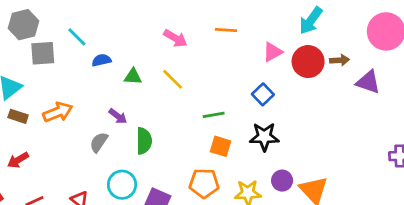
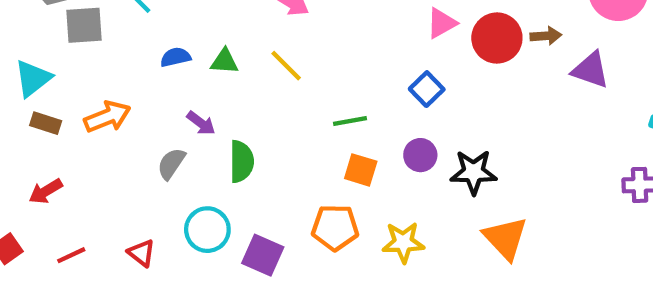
blue semicircle: (101, 60) -> (175, 57), moved
black star: (264, 137) -> (474, 172), moved
purple circle: (282, 181) -> (420, 155), moved

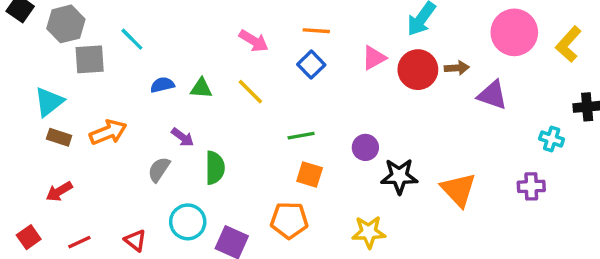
blue square: (427, 89) -> (311, 65), moved
purple circle: (420, 155) -> (365, 147), moved
orange triangle: (505, 238) -> (458, 190), moved
yellow star: (403, 242) -> (369, 232), moved

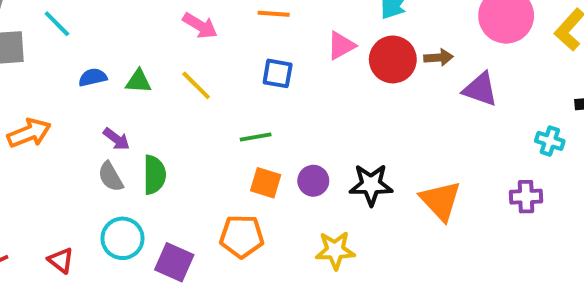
blue square: (311, 65) -> (278, 73), moved, turned -36
purple circle: (365, 147) -> (313, 181), moved
gray semicircle: (159, 169) -> (111, 177), moved, turned -64

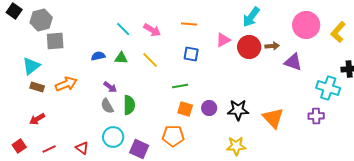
cyan line: (57, 24) -> (123, 29), moved
cyan cross: (550, 141) -> (328, 88), size x1.6
yellow star: (335, 250) -> (236, 146), moved

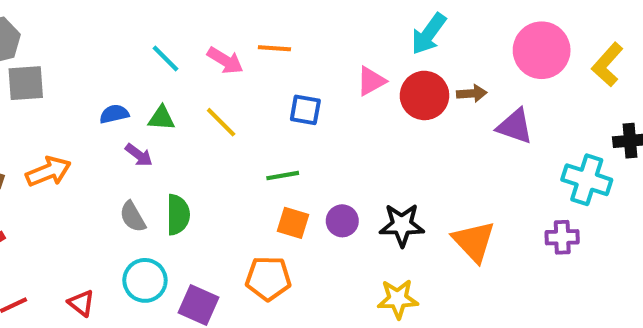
orange line: (189, 24) -> (274, 48), moved
purple arrow: (110, 87) -> (139, 155), moved

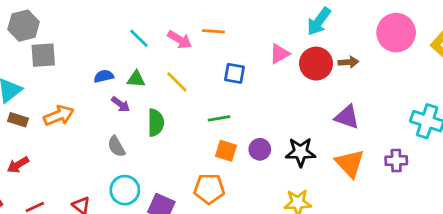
purple triangle: (515, 126) -> (347, 117), moved
green semicircle: (178, 215) -> (156, 123), moved
purple cross: (562, 237) -> (396, 161), moved

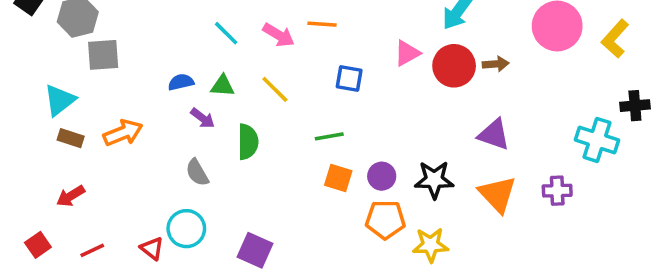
orange pentagon: (209, 189) -> (385, 220), moved
cyan circle: (125, 190) -> (186, 229), moved

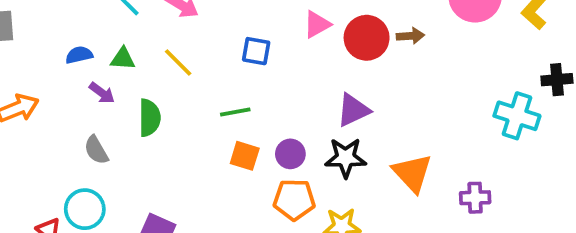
purple triangle: (494, 135) -> (353, 110), moved, turned -44
purple cross: (557, 191) -> (475, 198), moved

